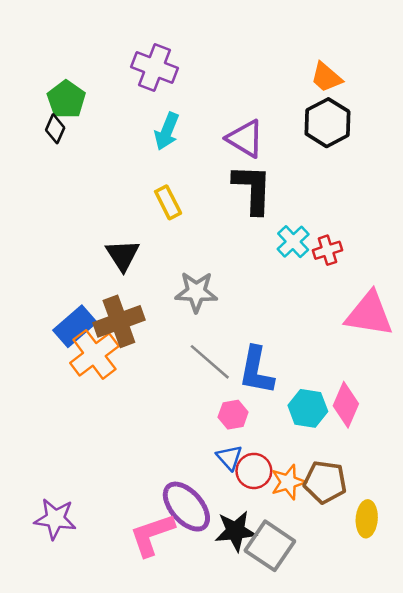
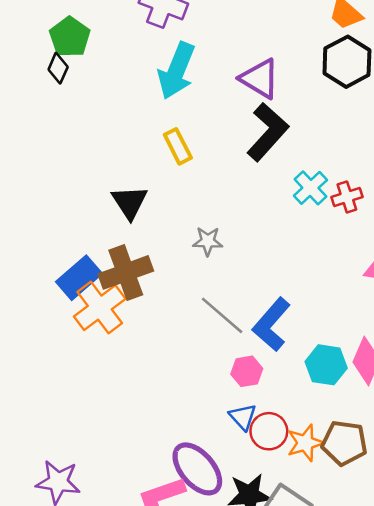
cyan arrow: (167, 131) -> (176, 71), size x1.4
black L-shape: (253, 189) -> (268, 132), turned 40
gray star: (196, 292) -> (208, 241), size x0.7
blue L-shape: (256, 370) -> (271, 325), turned 30

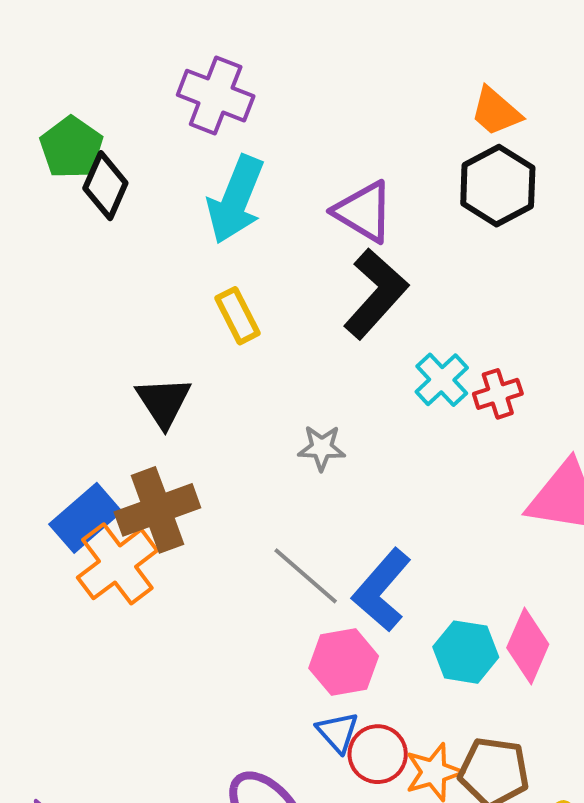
black diamond: (58, 68) -> (105, 186), moved, size x1.4
gray star: (208, 241) -> (322, 448), moved
pink hexagon: (247, 371) -> (344, 662), size x1.4

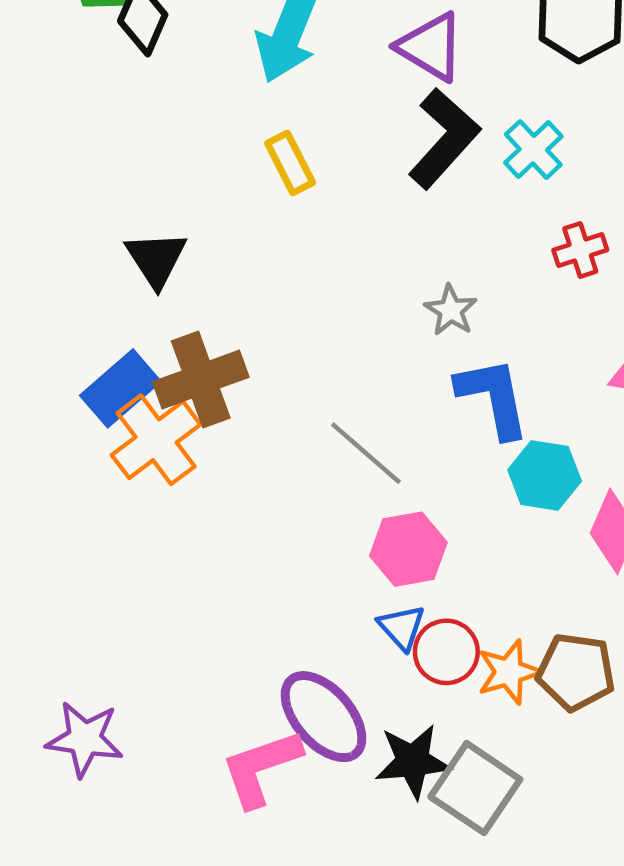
cyan cross: (442, 380) -> (533, 150), moved
black triangle: (163, 402) -> (156, 259), moved
gray star: (322, 448) -> (451, 310), moved, turned 30
blue L-shape: (382, 590) -> (493, 397), moved, turned 128
cyan hexagon: (466, 652) -> (545, 475), moved

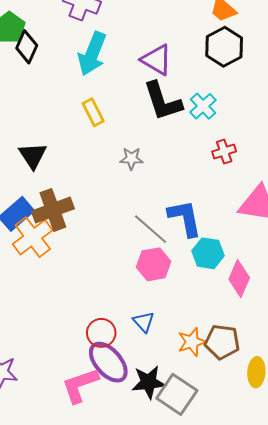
black L-shape: (444, 138) -> (163, 101), turned 120
gray star: (451, 310) -> (131, 159), moved, turned -30
gray line: (366, 453) -> (151, 229), moved
pink hexagon: (408, 549) -> (154, 264), moved
red circle: (446, 652) -> (101, 333), moved

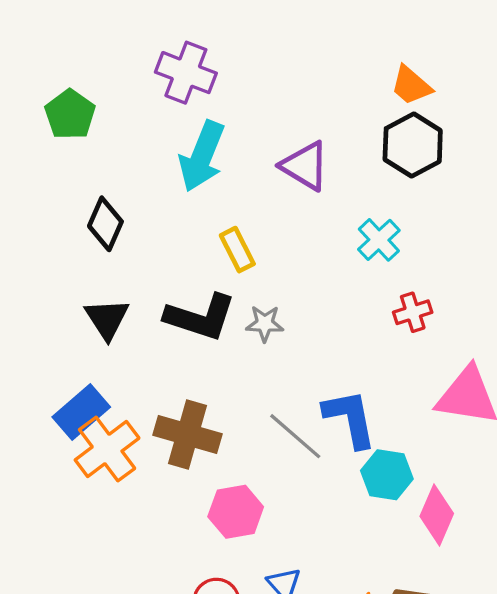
black diamond: (27, 47) -> (105, 224), moved
black L-shape: (163, 101) -> (200, 317), moved, turned -54
yellow rectangle: (93, 112) -> (237, 250), moved
brown cross: (53, 210) -> (187, 435), moved, turned 36
pink hexagon: (154, 264) -> (236, 512), moved

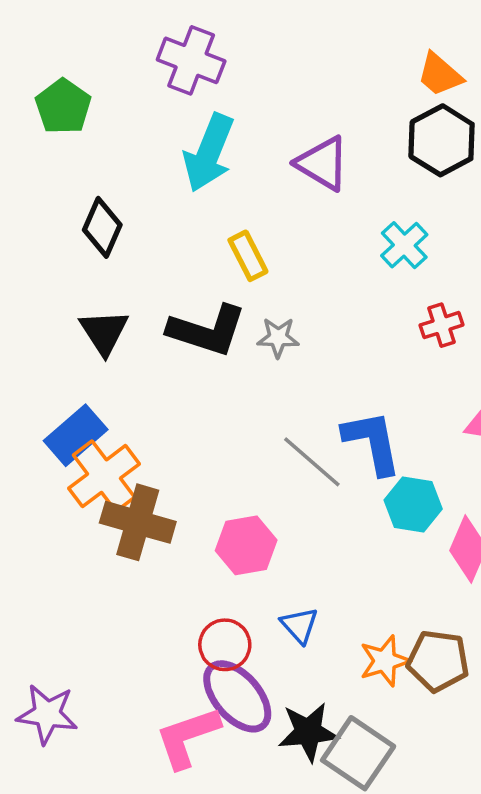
brown cross: (187, 435) -> (138, 522), moved

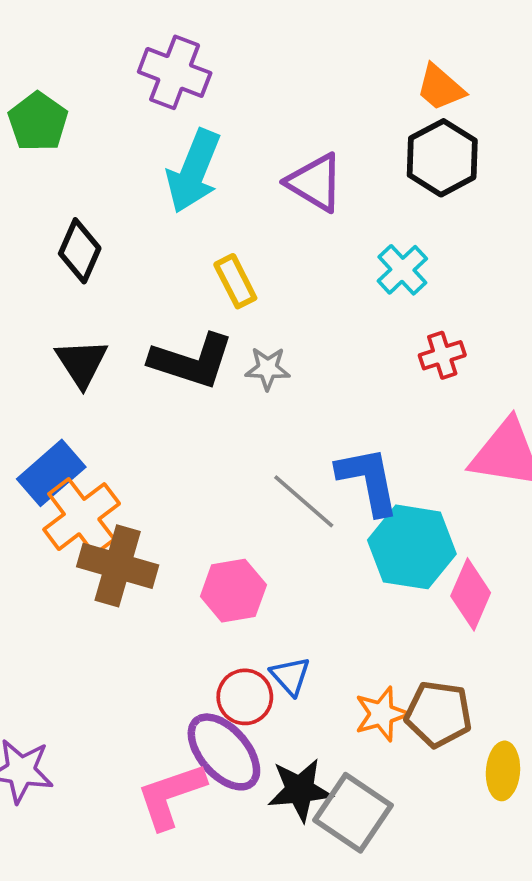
cyan hexagon: (413, 505) -> (412, 547), size x1.4
red circle: (225, 645) -> (245, 697), moved

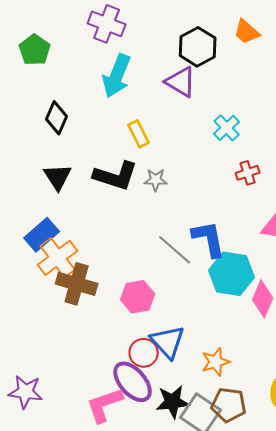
black hexagon: (442, 158) -> (198, 47), moved
blue triangle: (290, 676) -> (168, 342), size x1.6
brown pentagon: (438, 714) -> (229, 405), moved

